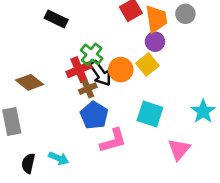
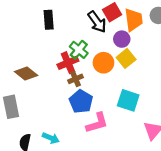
black rectangle: (56, 19) -> (49, 20), turned 60
purple circle: (155, 42) -> (122, 39), moved
black arrow: (100, 73) -> (97, 22), moved

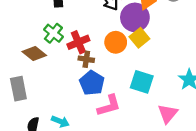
purple circle: (122, 39) -> (135, 17), size x1.6
green cross: (79, 50) -> (53, 33), moved
brown cross: (76, 79) -> (86, 59), turned 32

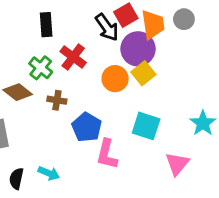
red cross: (78, 42) -> (73, 57), moved, turned -30
brown cross: (86, 59) -> (57, 100), moved
pink L-shape: (109, 106) -> (107, 154), turned 120

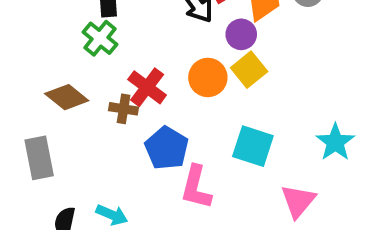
purple circle: (138, 49) -> (241, 34), size x0.6
red cross: (73, 57) -> (147, 87), moved
green cross: (41, 68) -> (100, 38), moved

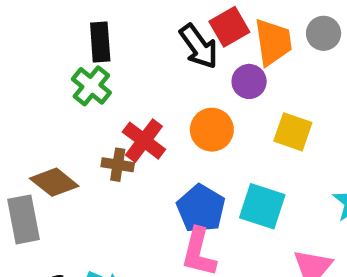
yellow square: (249, 70) -> (293, 132), moved, turned -32
brown diamond: (67, 97) -> (54, 182), moved
blue pentagon: (167, 148) -> (201, 208), moved

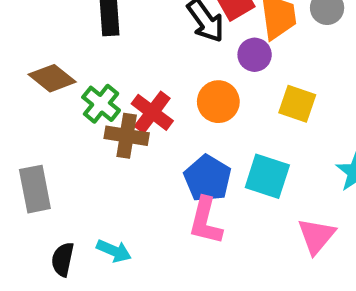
green cross: (91, 86) -> (101, 104), moved
brown cross: (118, 165) -> (127, 136), size x1.4
brown diamond: (54, 182) -> (52, 78), moved

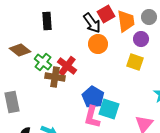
purple circle: (255, 55) -> (141, 39), moved
orange circle: (218, 102) -> (98, 44), moved
cyan square: (267, 176) -> (109, 109), moved

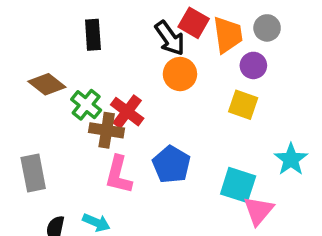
red square: (106, 14) -> (194, 23), turned -30
cyan square: (109, 109) -> (238, 185), moved
pink L-shape: (92, 117) -> (119, 175), moved

